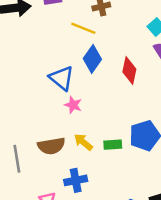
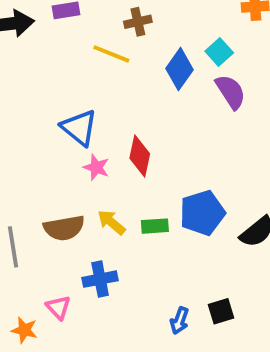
blue diamond: (92, 59) -> (179, 69), moved
red diamond: (129, 70) -> (140, 156), moved

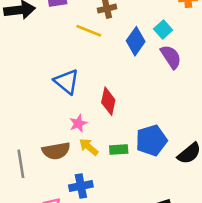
pink star: (96, 167) -> (78, 123), moved, turned 30

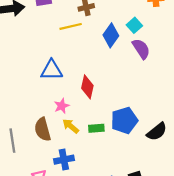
yellow line: (89, 31) -> (71, 26), turned -35
blue triangle: (67, 82) -> (52, 70), turned -40
brown semicircle: (56, 151) -> (43, 129), turned 85

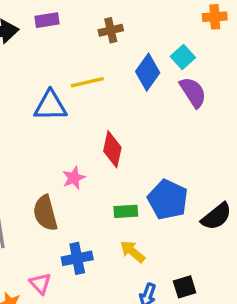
yellow line: (71, 26) -> (87, 82), moved
blue triangle: (52, 70) -> (50, 106), moved
blue pentagon: (124, 120) -> (168, 200), turned -30
yellow arrow: (71, 126) -> (133, 252), moved

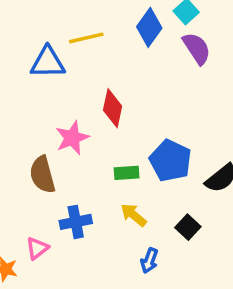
pink star: (74, 178) -> (72, 138), size x1.4
pink triangle: (40, 283) -> (37, 248), turned 35
black square: (185, 287) -> (188, 227), moved, turned -30

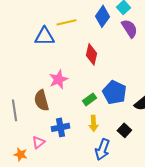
red diamond: (113, 108) -> (91, 54), moved
green rectangle: (127, 173) -> (89, 99), turned -32
yellow arrow: (134, 215) -> (93, 123), turned -133
blue arrow: (149, 261) -> (102, 149), size x1.5

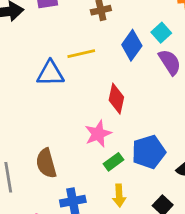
pink star: (58, 79) -> (98, 134), moved
blue pentagon: (114, 92) -> (149, 152), turned 30

